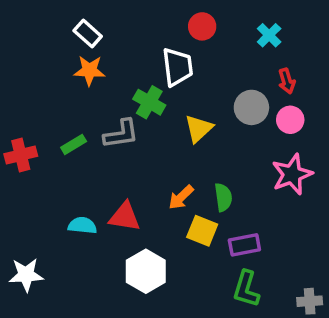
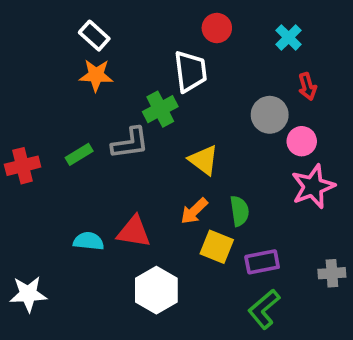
green cross: (149, 102) -> (160, 109), turned 32
pink circle: (290, 120) -> (302, 141), moved
yellow triangle: (199, 129) -> (204, 160), moved, turned -40
green L-shape: (246, 289) -> (264, 309), turned 33
gray cross: (310, 301) -> (332, 273), moved

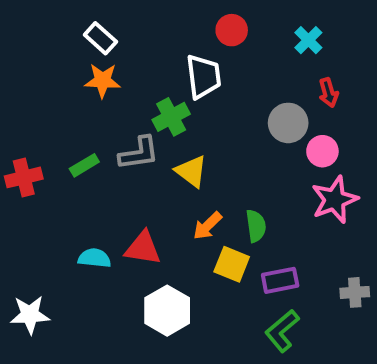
yellow triangle: (204, 160) -> (191, 171), moved

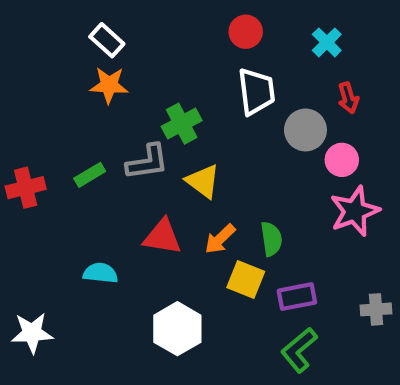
white trapezoid: (203, 77) -> (256, 92), moved
red triangle: (143, 248) -> (162, 237), moved

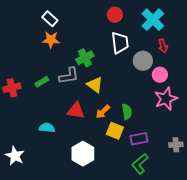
cyan cross: (327, 42) -> (153, 20), size x1.6
white star: (32, 333) -> (15, 156), turned 30

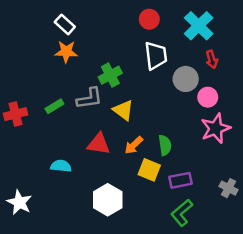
gray cross: (176, 145) -> (229, 188), turned 32

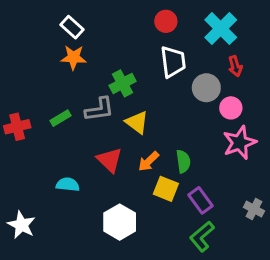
red triangle: (99, 144) -> (110, 160), turned 35
purple rectangle: (180, 180) -> (201, 200), turned 65

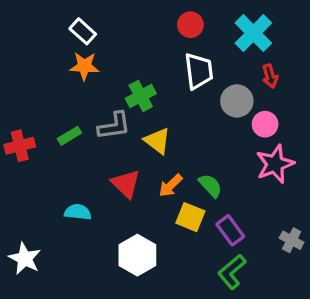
green semicircle: (183, 161) -> (210, 186), turned -35

